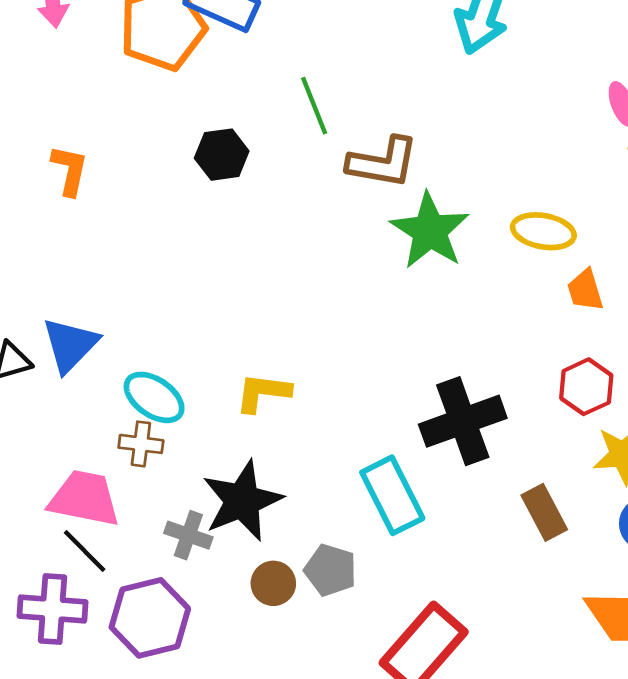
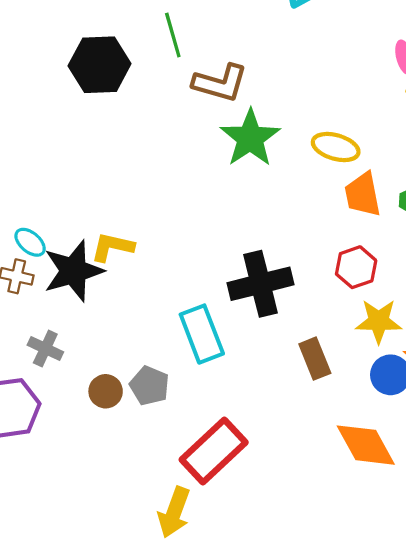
black hexagon: (222, 155) -> (100, 65), size x1.5
orange trapezoid: (585, 290) -> (363, 195), size x1.4
cyan ellipse: (154, 397) -> (30, 242), size x0.7
black star: (242, 501) -> (73, 271), moved

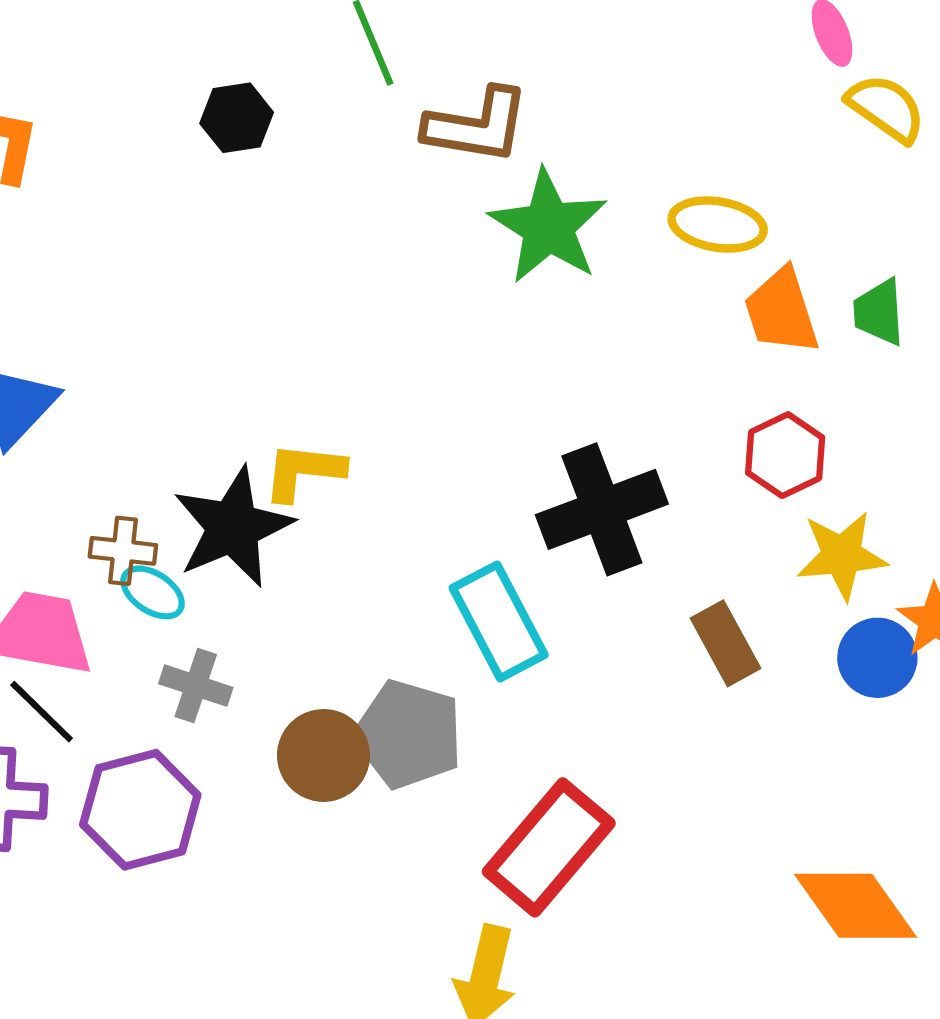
black hexagon: (100, 65) -> (237, 118), size x0.6
cyan ellipse: (30, 242) -> (153, 592), moved
gray pentagon: (150, 386) -> (408, 734), size x1.4
brown circle: (106, 391) -> (324, 755), size x1.4
orange diamond: (366, 445) -> (856, 906), moved

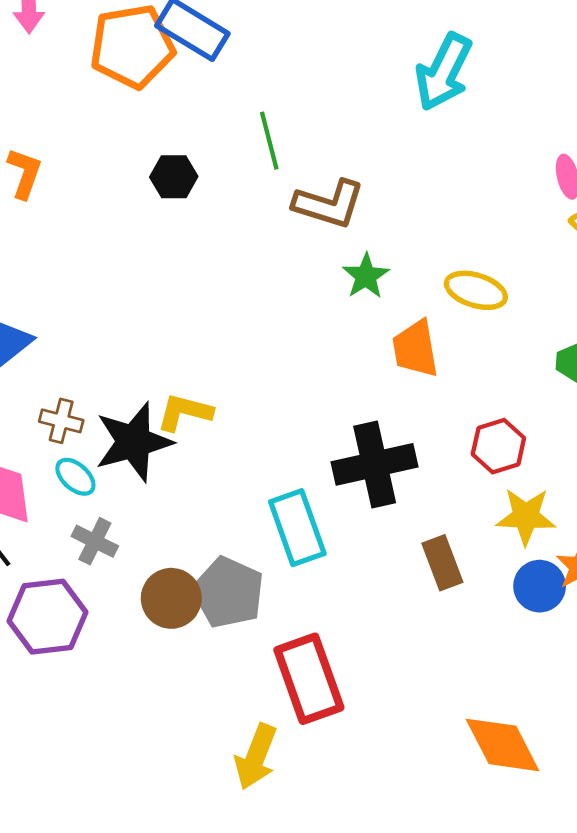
green star: (548, 227) -> (366, 276), size x0.6
orange trapezoid: (781, 311) -> (415, 349), moved
brown cross: (123, 551) -> (61, 421), moved
red rectangle: (549, 847) -> (309, 679), turned -68

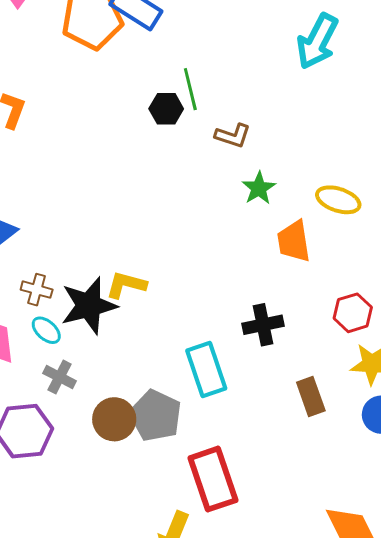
black hexagon: (174, 177) -> (166, 109), moved
brown L-shape: (329, 204) -> (233, 136), size x0.7
black cross: (375, 464) -> (263, 325), size x0.7

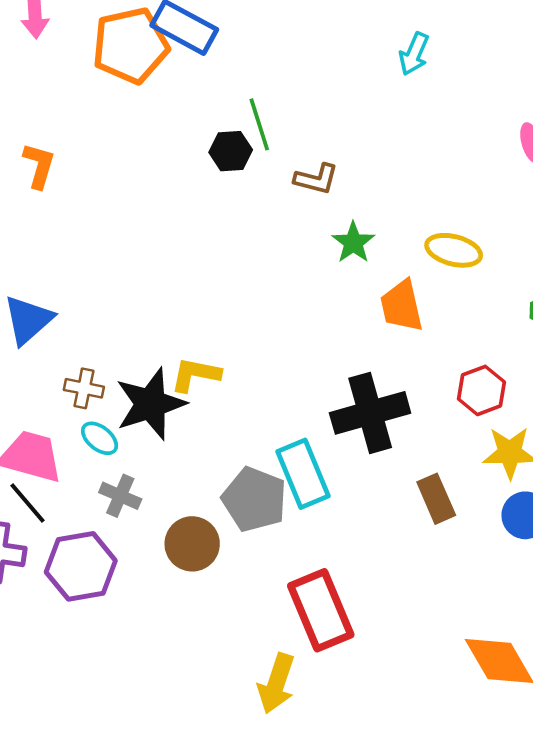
cyan arrow: (317, 41) -> (414, 54), size x0.6
black cross: (263, 325) -> (370, 413), size x1.5
gray pentagon: (156, 416) -> (254, 499), moved

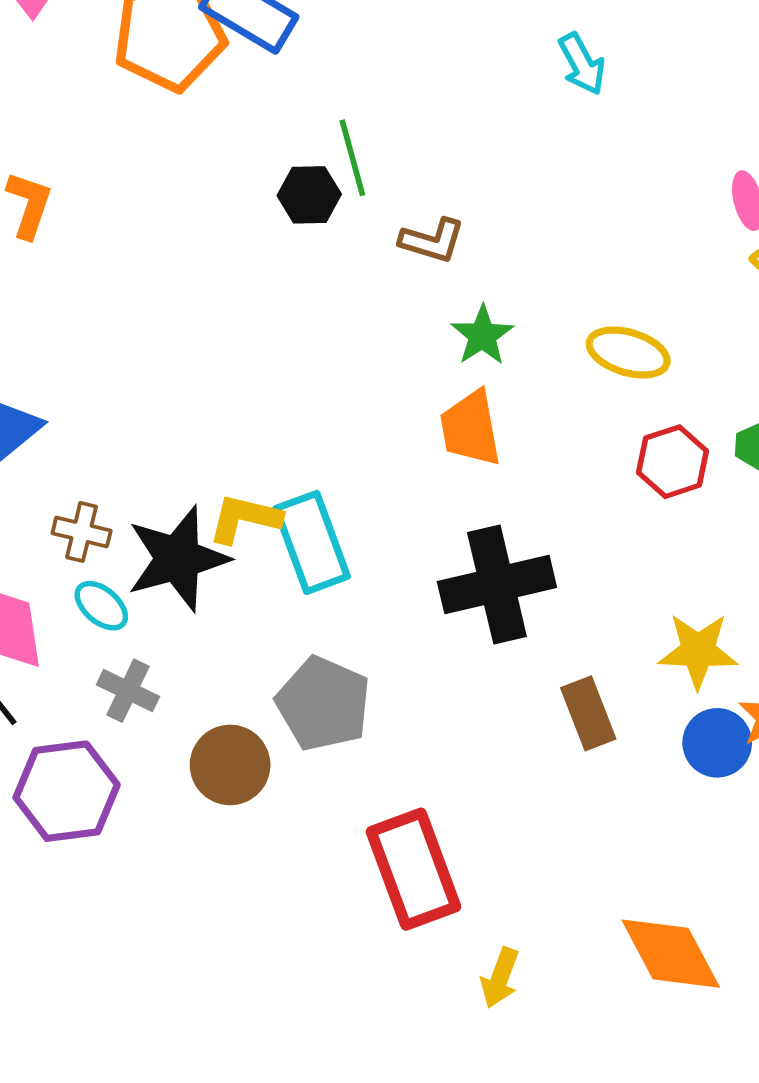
cyan arrow: (414, 54) -> (582, 64), turned -54
orange trapezoid: (402, 306) -> (470, 428), moved
red hexagon: (481, 390) -> (673, 462), moved
cyan rectangle: (303, 474) -> (312, 542), moved
yellow arrow: (276, 683) -> (500, 978), moved, size x0.7

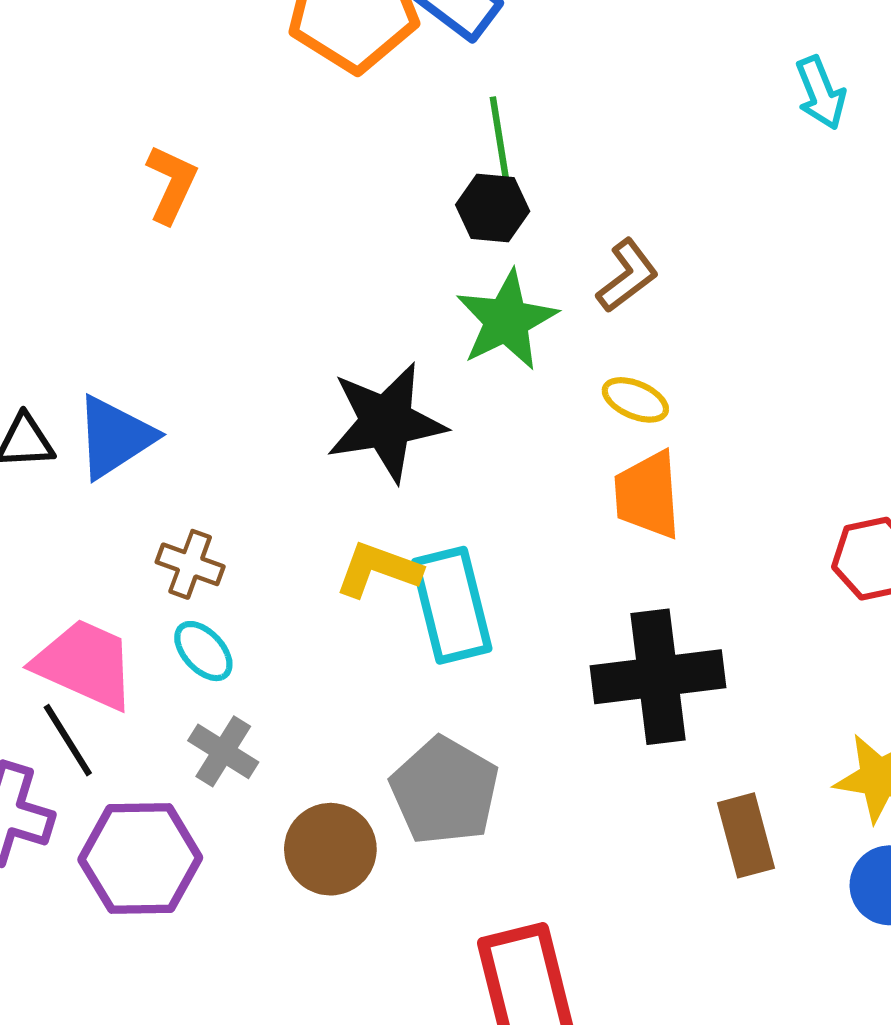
green line: (352, 158) -> (500, 141), moved
brown L-shape: (432, 241) -> (627, 276), turned -60
green star: (482, 335) -> (507, 320), moved, size x1.4
yellow ellipse: (628, 352) -> (635, 400), moved, size x0.7
black star: (178, 559) -> (386, 422), moved

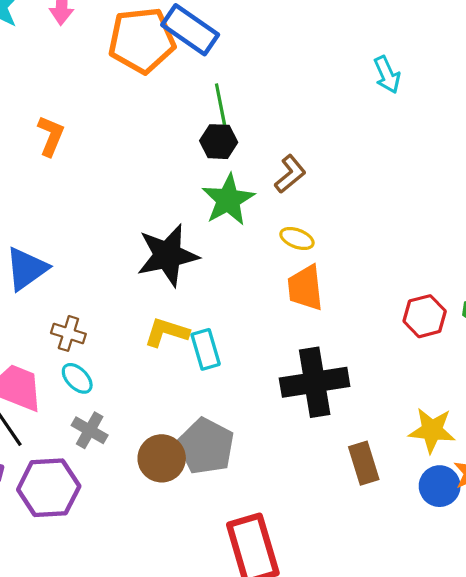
cyan rectangle: (452, 605) -> (206, 349), size x0.7
brown circle: (330, 849) -> (162, 458), moved

